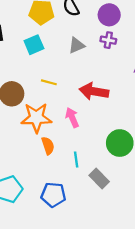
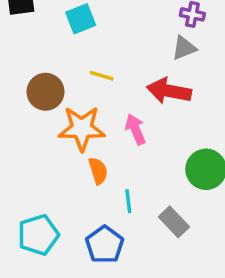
gray triangle: (77, 45) -> (184, 48), moved
cyan line: (76, 160) -> (128, 201), moved
blue pentagon: (53, 195) -> (105, 245), turned 30

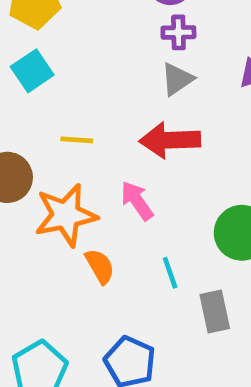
cyan line: (128, 201) -> (170, 273), moved
gray rectangle: (174, 222) -> (215, 312), turned 44

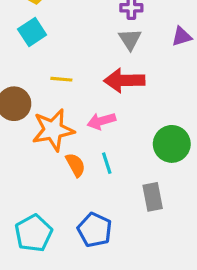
gray triangle: (177, 79) -> (130, 39), turned -30
pink arrow: (137, 201) -> (101, 121), turned -72
cyan line: (170, 273) -> (107, 163), moved

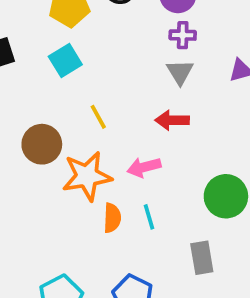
yellow line: (61, 79) -> (98, 117), turned 55
red arrow: (124, 80) -> (172, 120), size x0.7
orange semicircle: (75, 165) -> (112, 218), turned 30

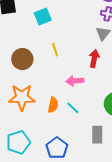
red arrow: (172, 120) -> (94, 58), turned 90
orange star: (87, 176) -> (22, 97), moved
cyan line: (149, 217) -> (73, 108), turned -40

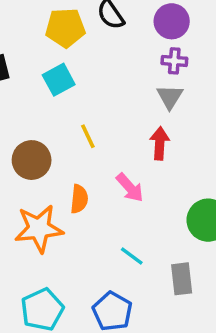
pink arrow: (75, 81) -> (130, 188), turned -120
orange semicircle: (53, 105) -> (79, 199), moved
cyan line: (73, 108) -> (132, 256), moved

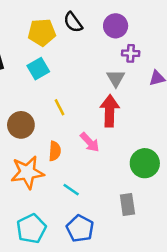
purple cross: (174, 61) -> (131, 53), moved
red arrow: (160, 143) -> (110, 111), size x1.4
cyan line: (132, 256) -> (71, 190), moved

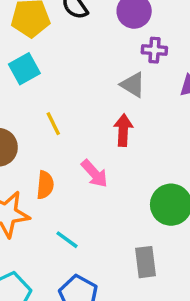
gray triangle: (116, 78) -> (133, 85), turned -30
red arrow: (110, 111) -> (123, 130), size x0.7

